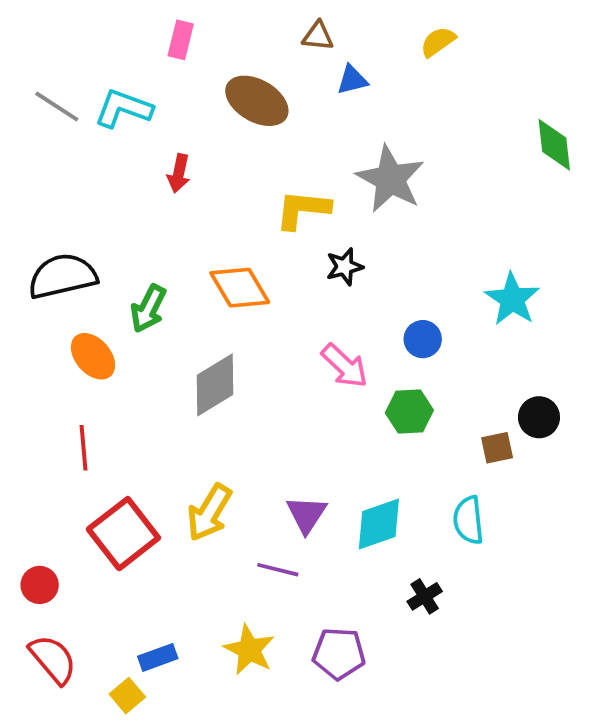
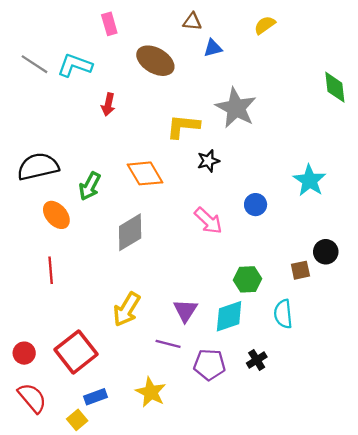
pink rectangle: (181, 40) -> (109, 24), turned -30
green hexagon: (409, 412) -> (247, 279), moved
red square: (123, 534) -> (76, 352), moved
purple pentagon: (339, 654) -> (209, 365), moved

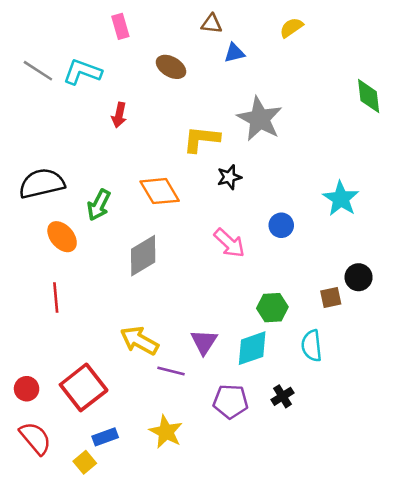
brown ellipse: (155, 61) -> (171, 67), size x0.7
yellow arrow: (127, 309) -> (139, 341), turned 88
purple line: (168, 344) -> (171, 371), moved

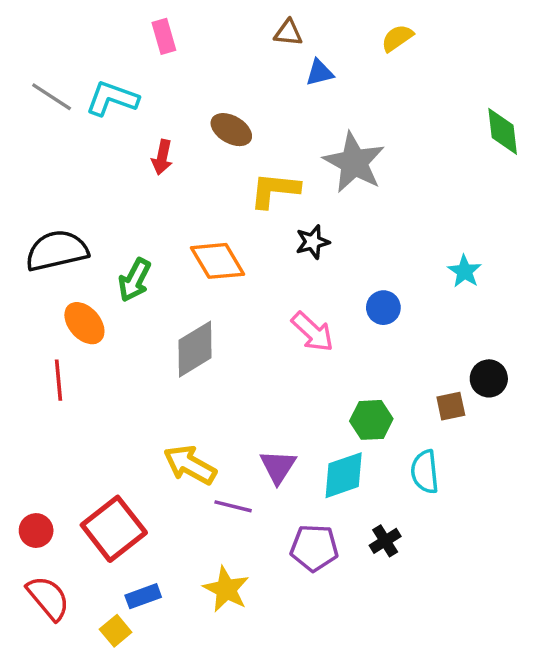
brown ellipse: (171, 67) -> (231, 130), moved
cyan star: (341, 199) -> (465, 271), size x0.7
red line: (56, 297) -> (59, 380), moved

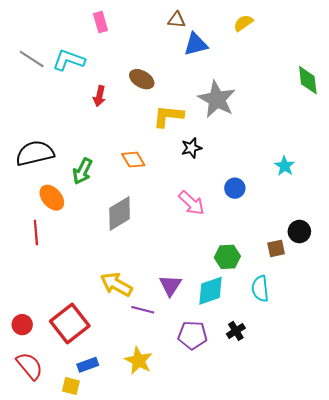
blue triangle: (319, 73) -> (196, 44), size x1.4
orange diamond: (217, 261) -> (133, 160), size x0.7
yellow square: (116, 631) -> (71, 386), turned -36

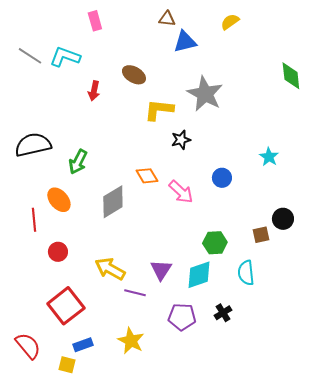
orange diamond: (133, 160) -> (147, 176), moved
orange ellipse: (52, 198) -> (59, 200), moved
red circle: (22, 325) -> (58, 252), moved

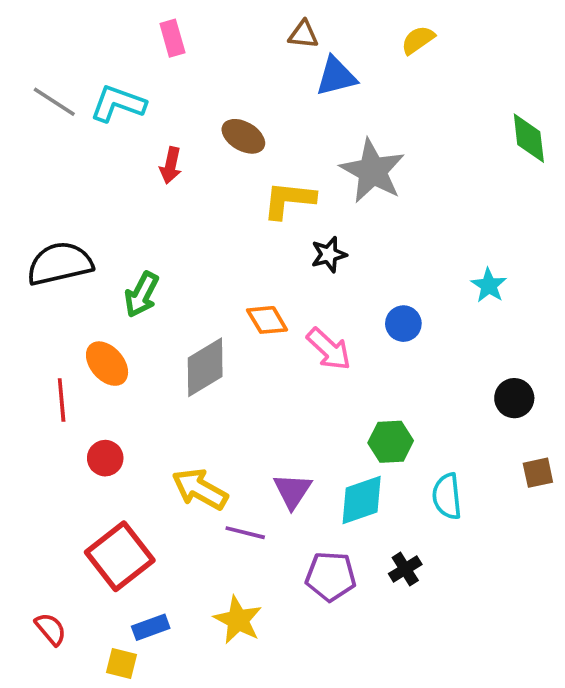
brown square: (261, 235) -> (538, 473), moved
red semicircle: (28, 346) -> (51, 629), size x0.7

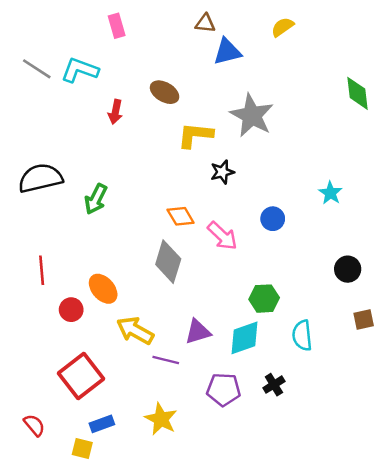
orange ellipse: (107, 364) -> (103, 289), moved
gray diamond: (205, 367) -> (168, 262), moved, turned -42
purple triangle: (292, 491) -> (198, 332), turned 40

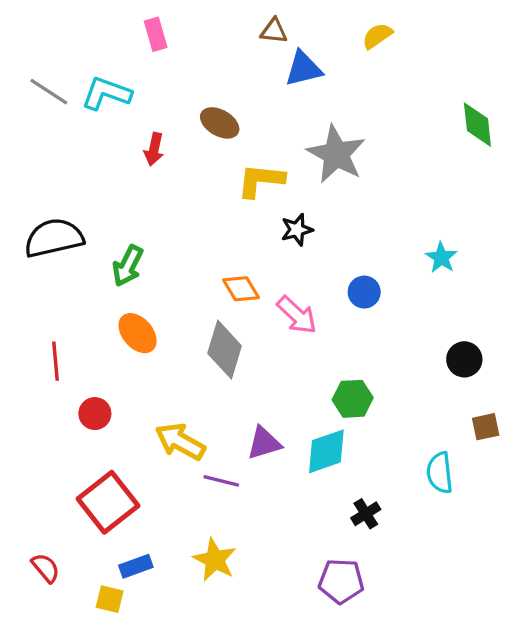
orange ellipse: (103, 289) -> (138, 333), moved
cyan semicircle: (302, 335) -> (440, 473), moved
purple pentagon: (224, 390) -> (341, 581), moved

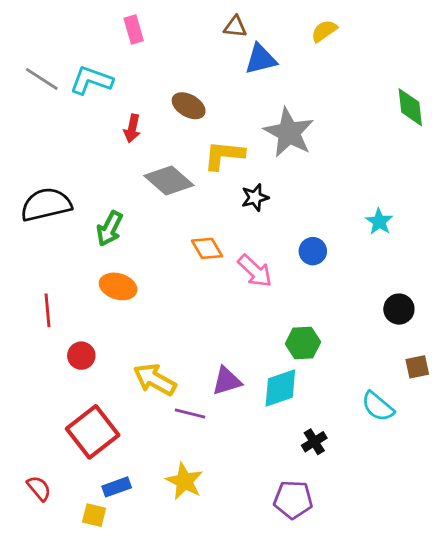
orange ellipse: (138, 333) -> (118, 286), turned -32
gray diamond: (225, 350) -> (169, 181), moved, turned -66
cyan semicircle: (440, 473) -> (378, 406), turned -44

